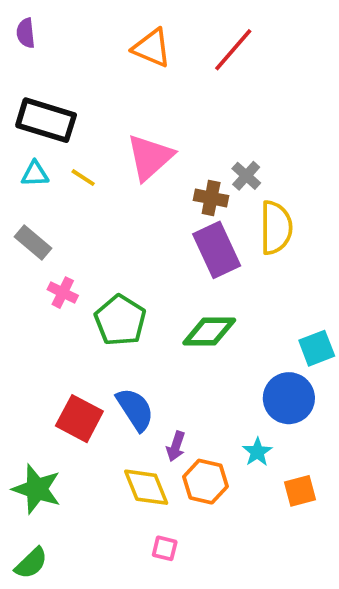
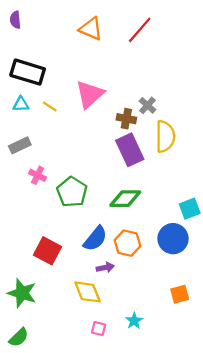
gray rectangle: (33, 242) -> (20, 145), turned -65
blue semicircle: (135, 409) -> (95, 239), moved, turned 72
purple arrow: (176, 446) -> (105, 267), turned -119
cyan star: (257, 452) -> (134, 321), moved
orange hexagon: (205, 482) -> (127, 243), moved

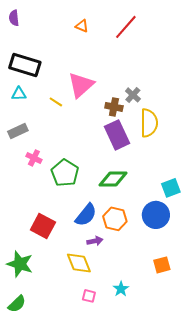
orange triangle: (91, 29) -> (82, 26), size x0.6
yellow line: (50, 106) -> (56, 102), moved

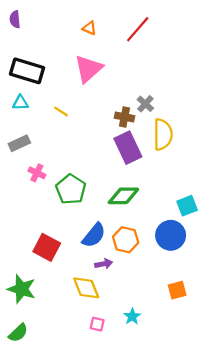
pink triangle: (81, 85) -> (88, 69), moved

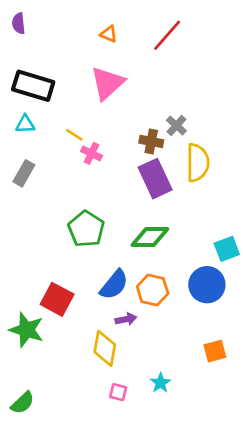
gray rectangle: (19, 143) -> (24, 173), turned -35
pink cross: (37, 173) -> (92, 153), moved
yellow diamond: (86, 288) -> (105, 348), turned 32
green star: (22, 289) -> (27, 330), moved

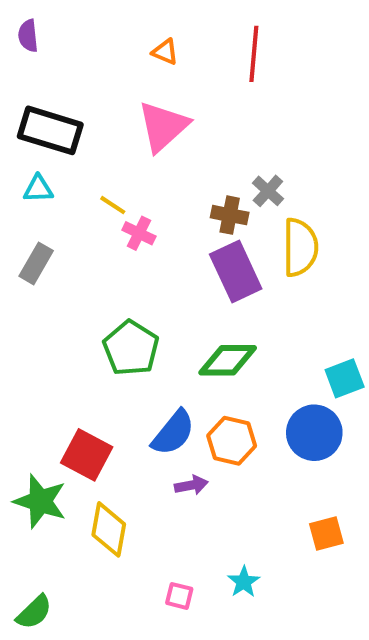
red line: (167, 35) -> (254, 54), turned -36
yellow diamond: (105, 348) -> (109, 529), moved

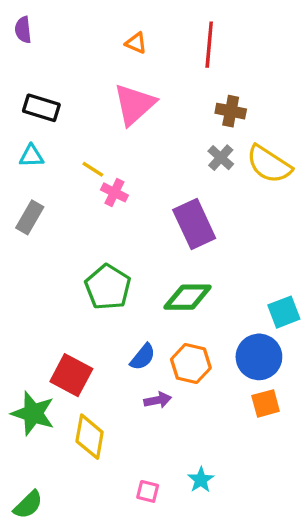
black rectangle: (50, 130) -> (41, 108), size x0.7
brown cross: (230, 215) -> (231, 111), moved
yellow semicircle: (300, 247) -> (269, 164), moved, turned 123
blue semicircle: (173, 433) -> (143, 357), size x0.7
orange square: (326, 534) -> (266, 403), moved

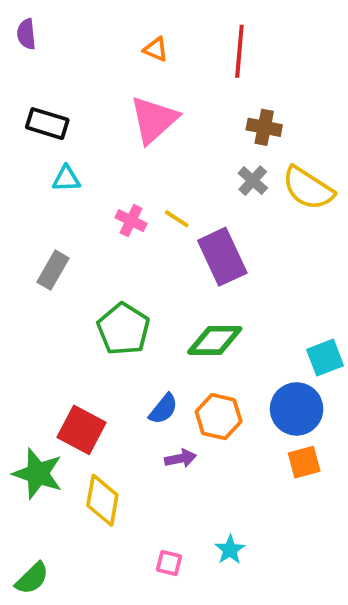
cyan triangle: (31, 156) -> (66, 179), moved
yellow line: (93, 169) -> (177, 219), moved
gray rectangle: (30, 217) -> (53, 270), moved

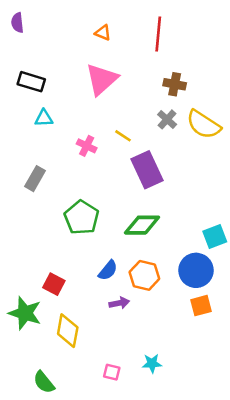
yellow line: (177, 219) -> (123, 136), moved
red square: (82, 430) -> (54, 284), size x0.7
cyan star: (230, 550) -> (152, 363), turned 30
green semicircle: (32, 578) -> (44, 382), moved, turned 95

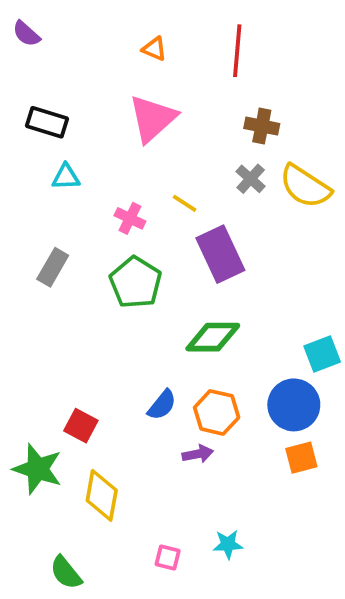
purple semicircle: (17, 23) -> (26, 34), turned -42
green pentagon: (82, 218) -> (136, 282), moved
purple arrow: (119, 303) -> (198, 454), moved

